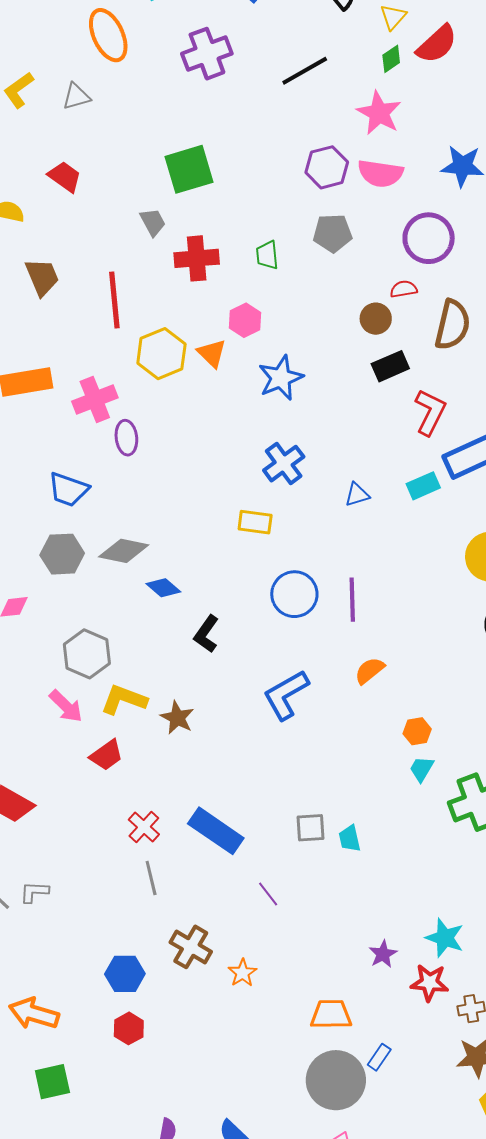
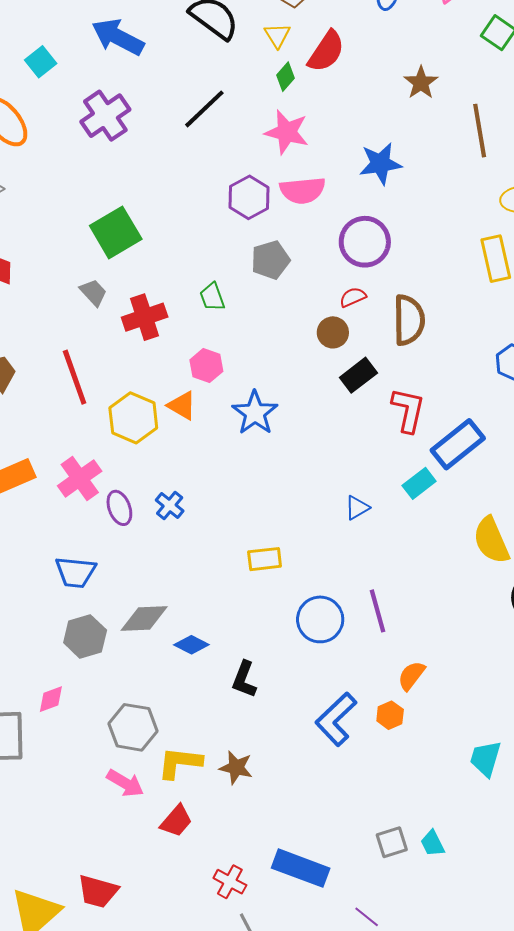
blue cross: (284, 464) -> (170, 505), moved, size x0.7
orange hexagon: (417, 731) -> (390, 715), moved
cyan trapezoid: (422, 769) -> (486, 759), size x1.4

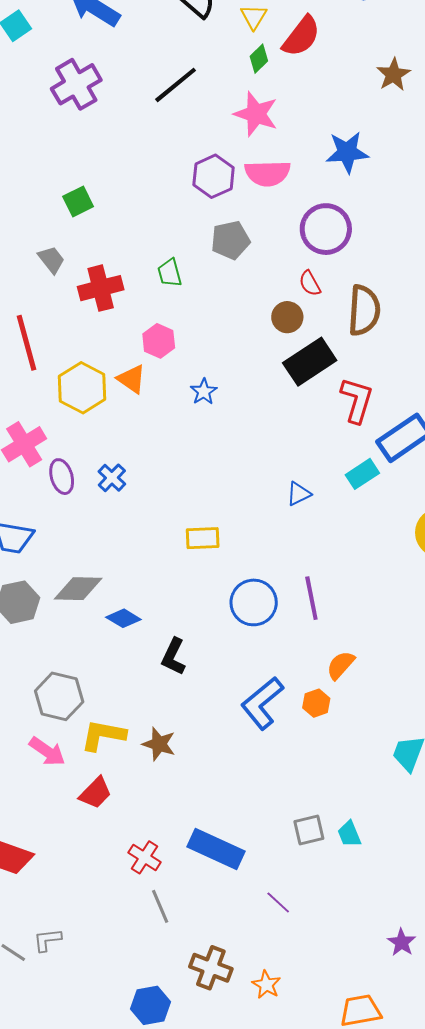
green square: (116, 232) -> (78, 202), size x0.6
red semicircle: (353, 297) -> (310, 283), turned -100
black rectangle: (358, 375) -> (310, 362), size x1.4
blue star: (255, 413) -> (204, 392), size x0.6

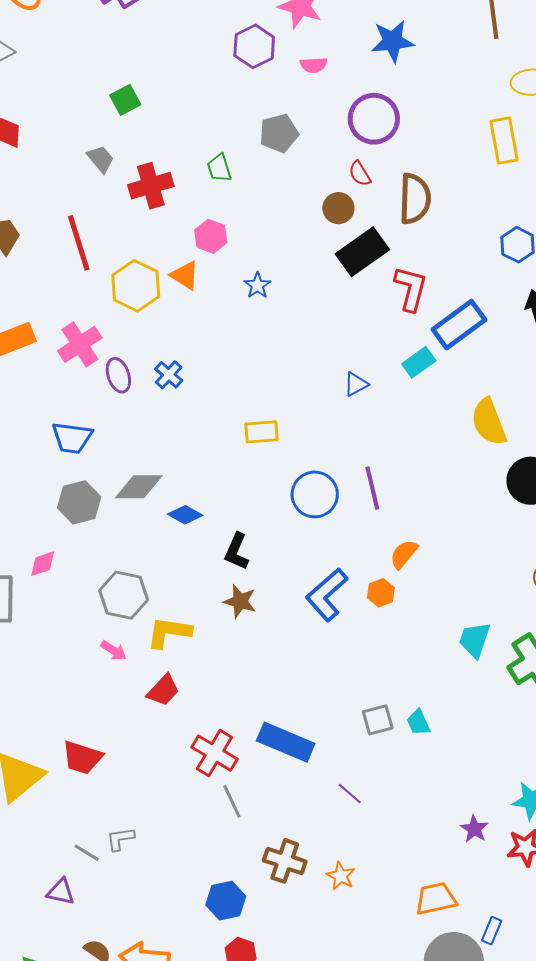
pink semicircle: (267, 173) -> (314, 65), size x0.6
purple hexagon: (214, 176) -> (254, 46), moved
brown star: (159, 744) -> (240, 601), moved
pink arrow: (47, 751) -> (114, 650), size x0.7
red cross: (144, 857) -> (214, 753), size x1.4

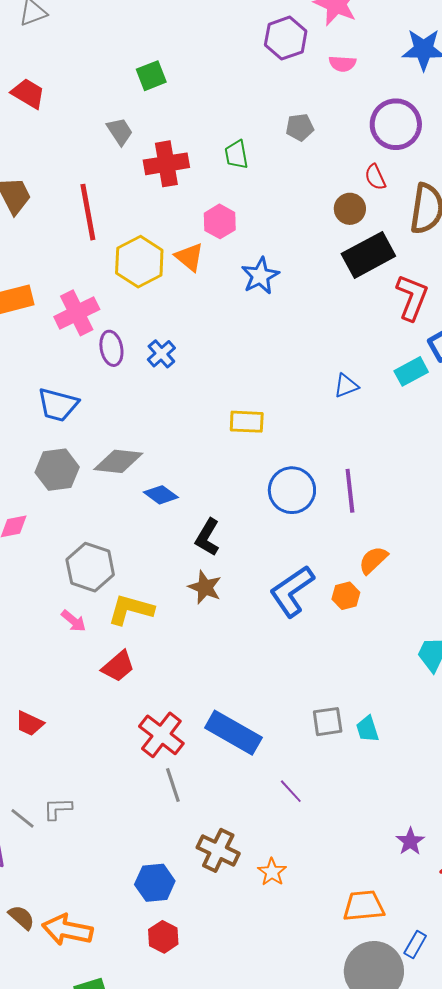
gray pentagon: (279, 133) -> (300, 127), size x0.7
blue star: (257, 285) -> (260, 276), size x1.4
red trapezoid: (82, 758) -> (30, 723), size x0.7

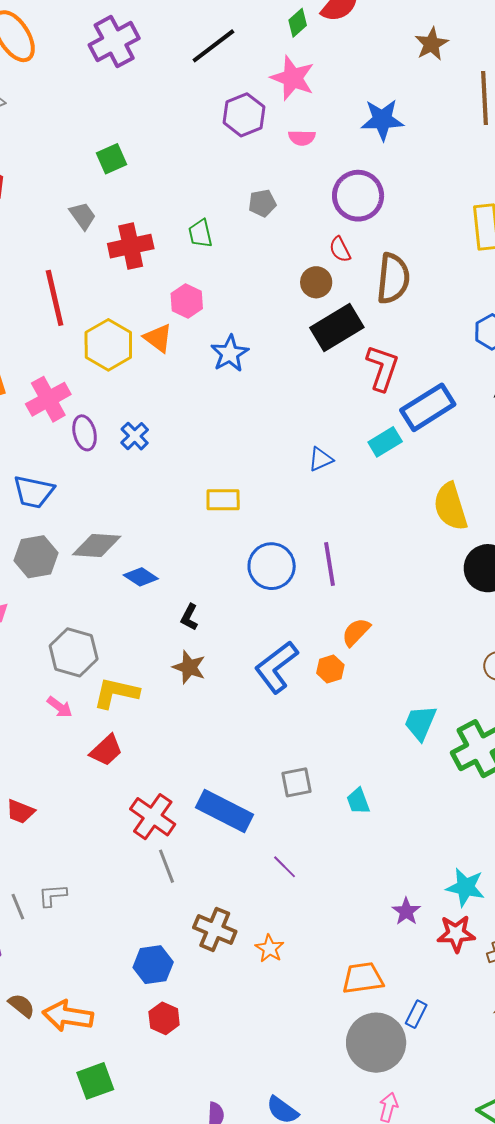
black L-shape: (207, 537) -> (189, 617), size x0.7
gray square: (328, 722) -> (296, 782), moved
gray line: (23, 818) -> (18, 907), turned 32

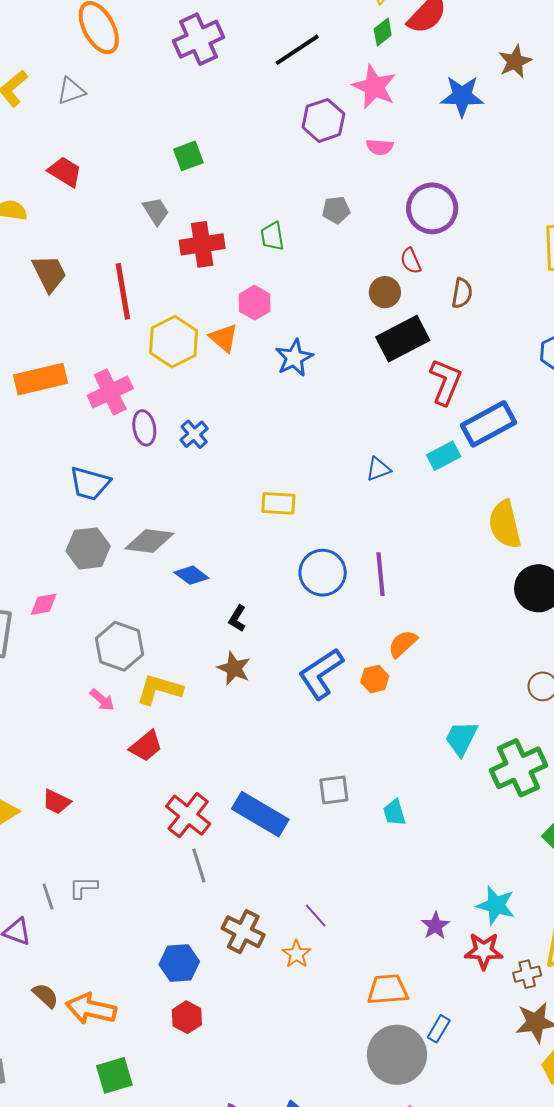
blue star: (382, 120) -> (462, 96), moved
brown semicircle: (393, 278) -> (462, 293), size x0.6
purple line: (285, 867) -> (316, 916), moved

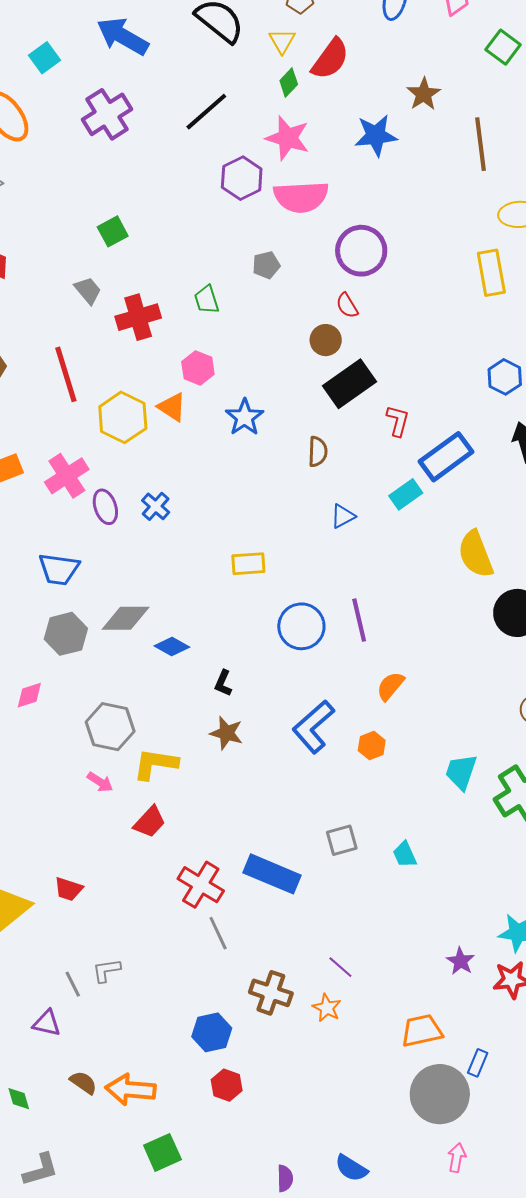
pink semicircle: (380, 147) -> (301, 197), size x2.0
brown semicircle: (462, 293) -> (318, 452), moved
red L-shape: (446, 382) -> (398, 421), size x0.7
orange hexagon: (375, 679) -> (372, 745), moved

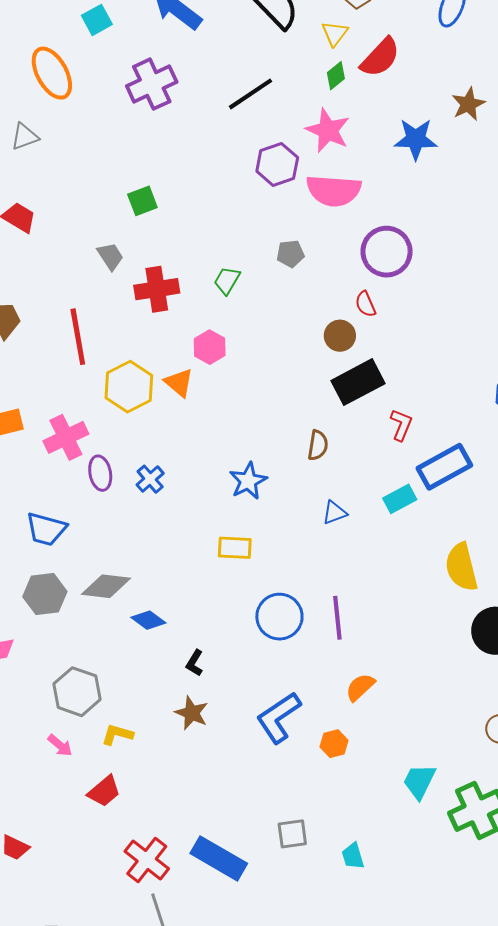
green trapezoid: (207, 300) -> (227, 281), turned 40
blue star: (245, 417) -> (248, 481), moved
yellow L-shape: (155, 764) -> (117, 734), size x0.7

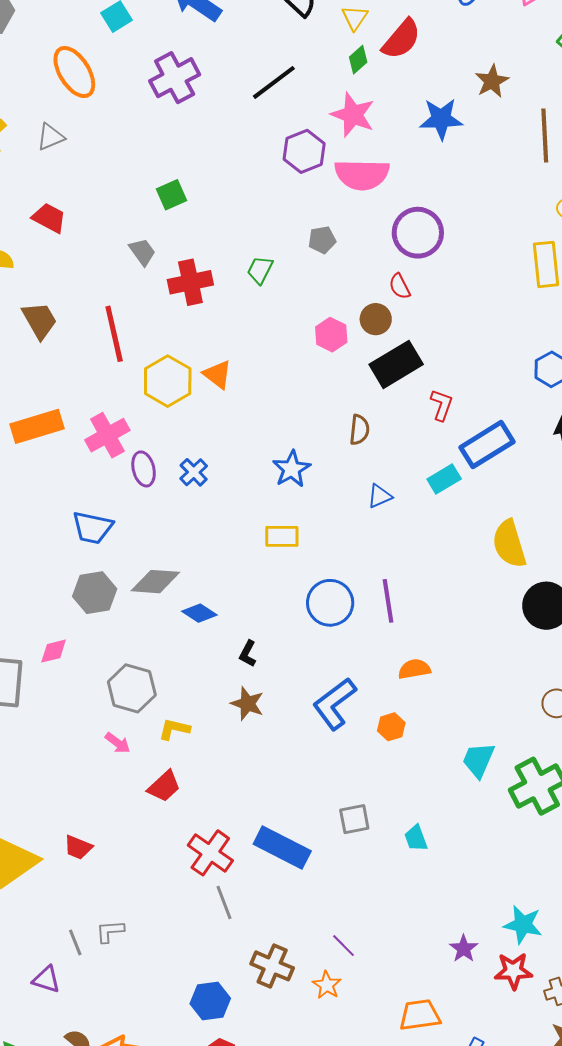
pink hexagon: (210, 347) -> (331, 335), moved
orange semicircle: (360, 687) -> (414, 669), turned 36

